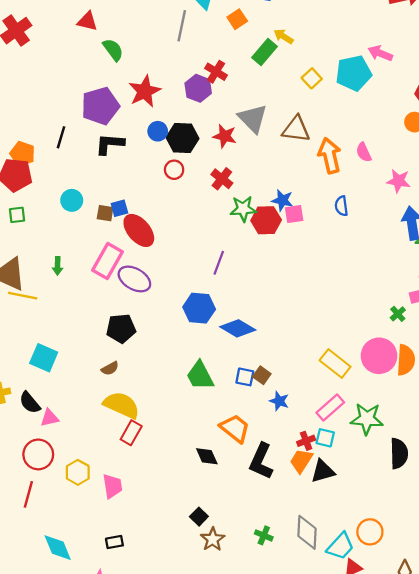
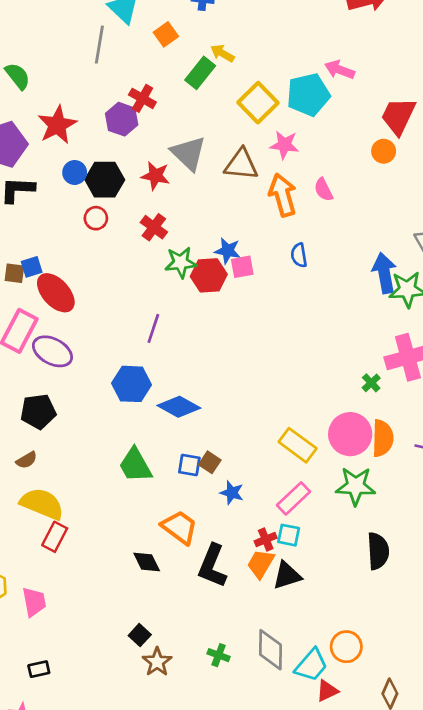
yellow square: (312, 78) -> (258, 103), size x1.6
pink star: (399, 181) -> (284, 145), moved
green star: (367, 419) -> (356, 486), moved

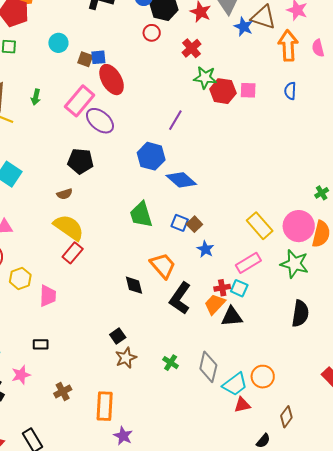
blue star: (228, 251) -> (244, 27), moved

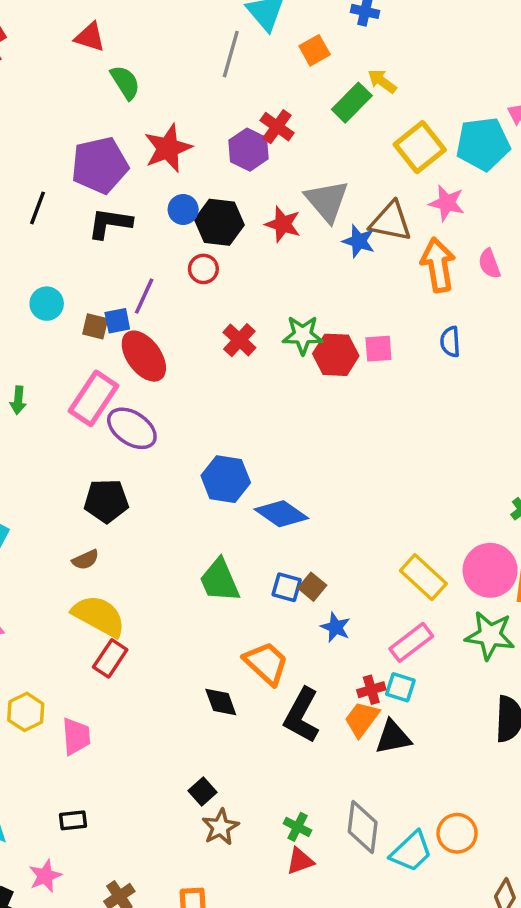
red cross: (192, 48) -> (239, 340), moved
purple line: (175, 120) -> (144, 296), moved
red triangle: (242, 405) -> (300, 861), moved

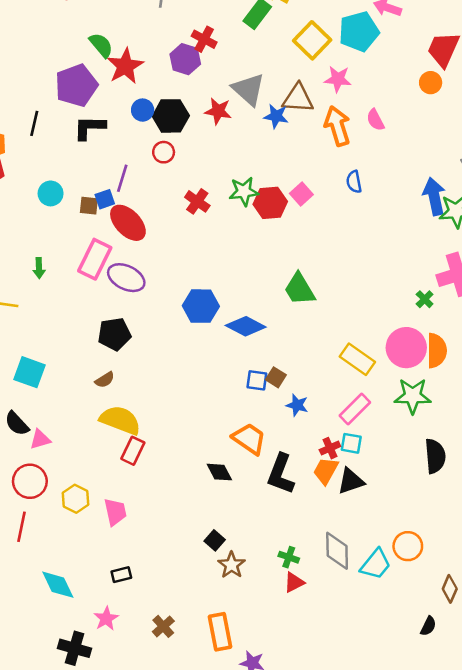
green semicircle: (125, 82) -> (101, 45), moved
pink square: (378, 349) -> (301, 194), turned -30
green trapezoid: (220, 580) -> (300, 289), moved

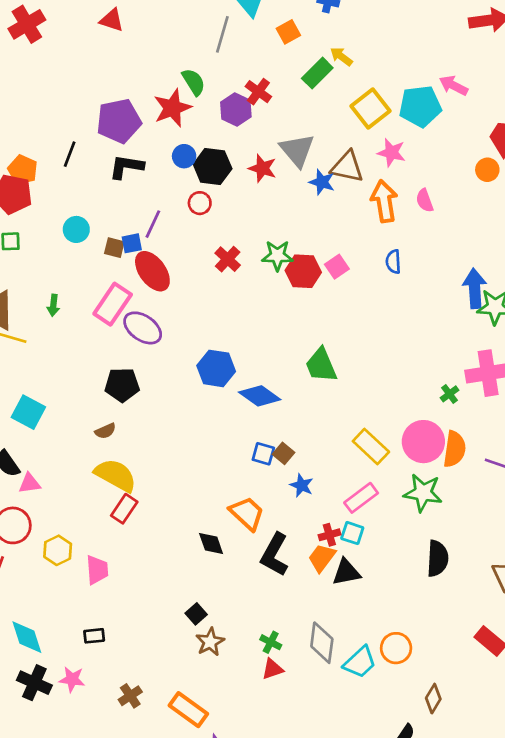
green semicircle: (101, 45) -> (194, 82), moved
pink star: (106, 619) -> (72, 679), turned 30
orange rectangle: (220, 632) -> (188, 710), turned -51
black cross: (75, 648) -> (34, 683), moved

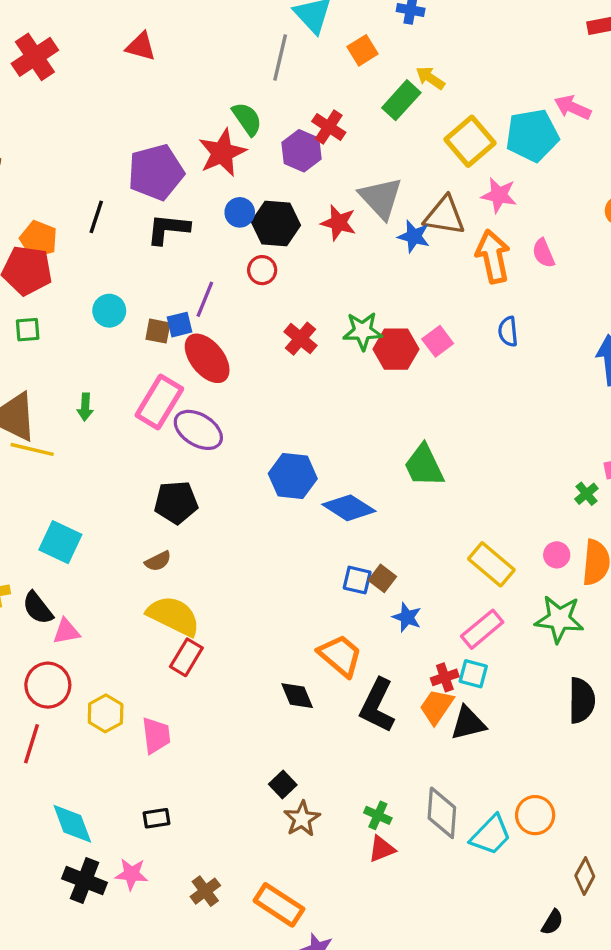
pink circle: (423, 442) -> (557, 555), size x0.5

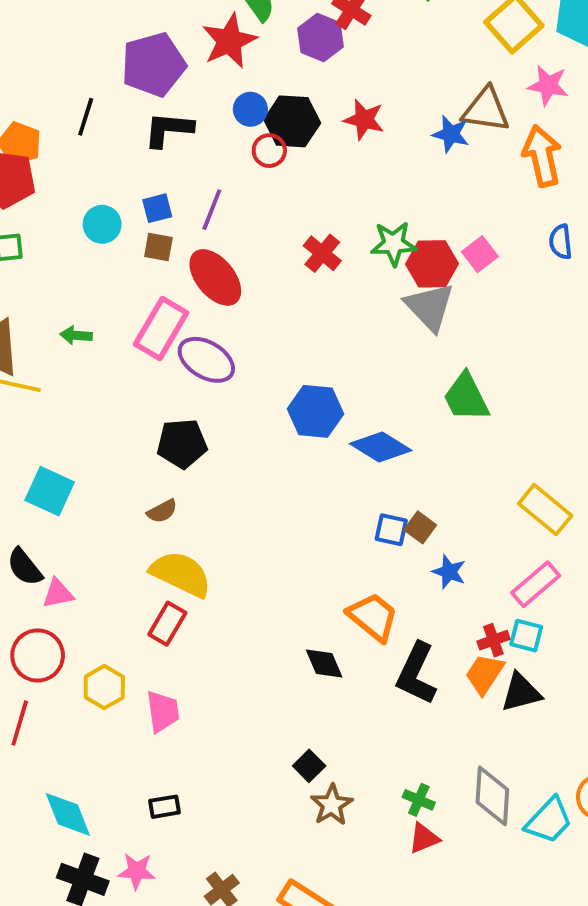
gray triangle: (381, 198) -> (430, 307), moved
red circle: (262, 270) -> (269, 151), moved
blue square: (180, 325) -> (157, 208), moved
green arrow: (85, 407) -> (76, 335), turned 92
red rectangle: (186, 657) -> (167, 624), moved

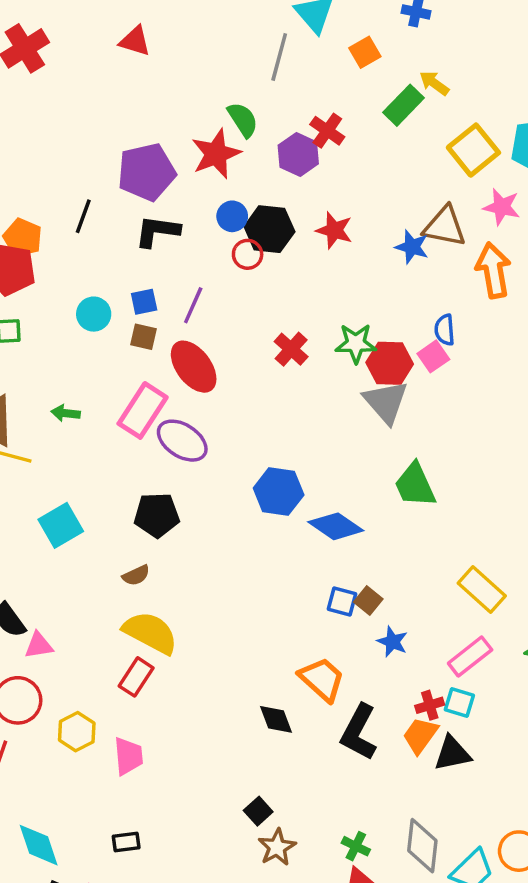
blue semicircle: (561, 242) -> (445, 330), moved
cyan square: (50, 491) -> (61, 525), moved, turned 33

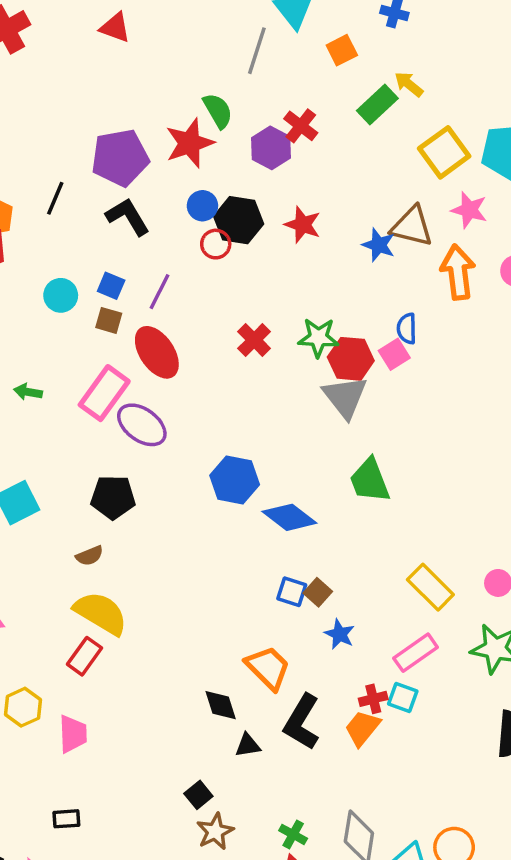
black L-shape: (157, 231) -> (128, 217), turned 48
blue square: (144, 302) -> (111, 286), turned 32
black triangle: (452, 753) -> (248, 745), moved, size x0.7

